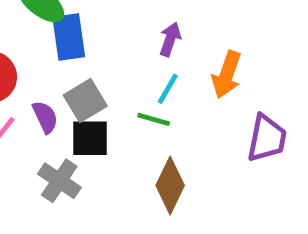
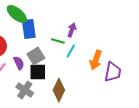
orange arrow: (227, 75) -> (96, 60), moved
green line: (154, 119) -> (58, 41), moved
brown diamond: (170, 185) -> (59, 90), moved

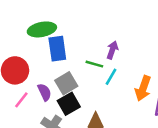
green ellipse: (17, 14) -> (42, 29), turned -50
black square: (38, 72) -> (69, 104), turned -30

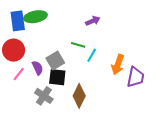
blue rectangle: (57, 49) -> (18, 21), moved
purple arrow: (112, 50) -> (93, 21), moved, turned 48
black square: (69, 104) -> (57, 77), turned 36

